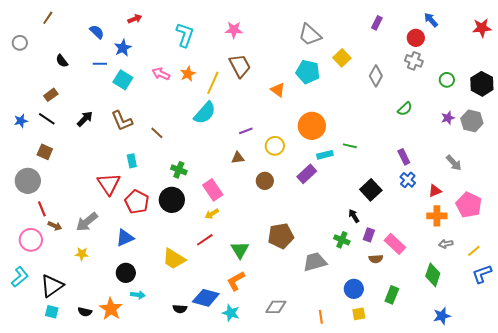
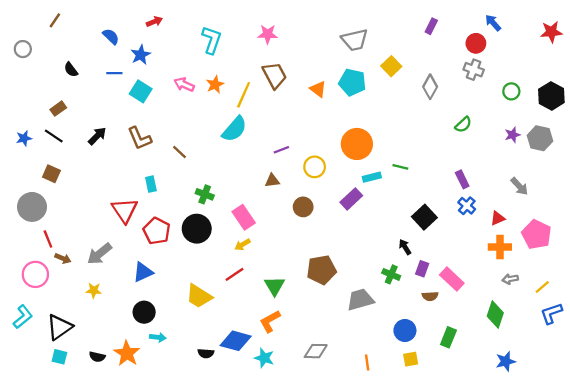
gray trapezoid: (310, 35) -> (355, 40), turned -55
orange triangle: (278, 90) -> (318, 89), moved

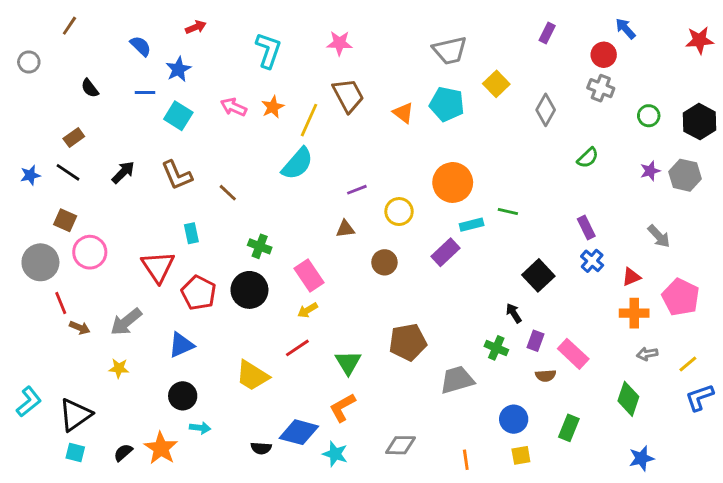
pink circle: (35, 274) -> (90, 252), moved
black semicircle: (97, 357) -> (123, 453), turned 126

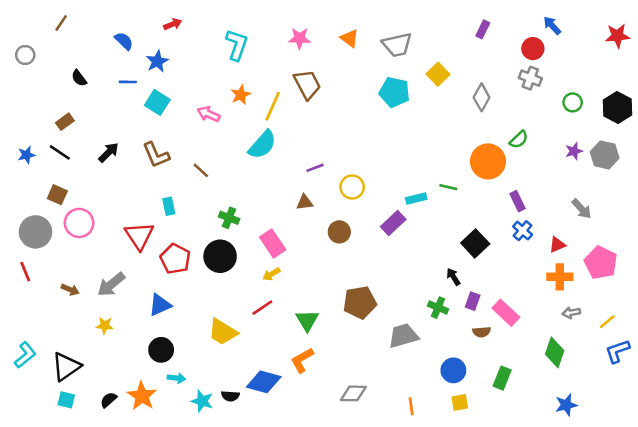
pink arrow: (234, 107) -> (209, 114), moved
orange triangle: (403, 113) -> (350, 38), moved
orange circle: (453, 182) -> (488, 161), moved
red line: (61, 303) -> (25, 272), moved
cyan star: (335, 454) -> (202, 401), moved

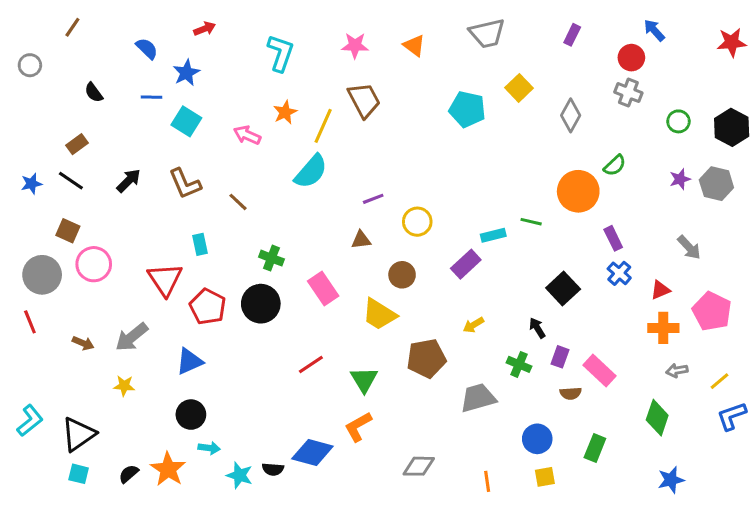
gray trapezoid: (397, 45) -> (487, 33), moved
yellow arrow: (271, 274) -> (473, 325), moved
yellow trapezoid: (223, 332) -> (379, 314), moved

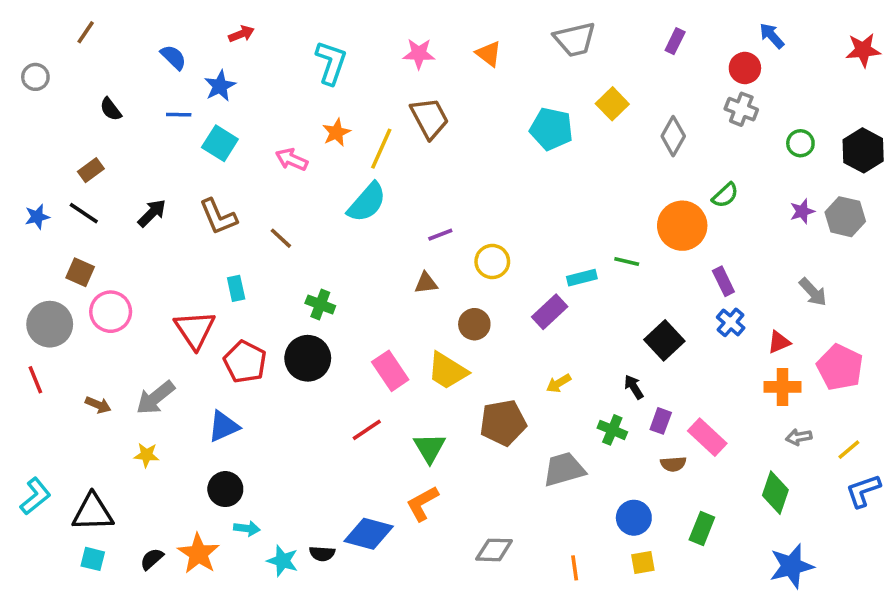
pink rectangle: (323, 288) -> (390, 371), moved
black triangle: (79, 434) -> (93, 512), turned 33
blue star: (671, 480) -> (791, 566), size x1.4

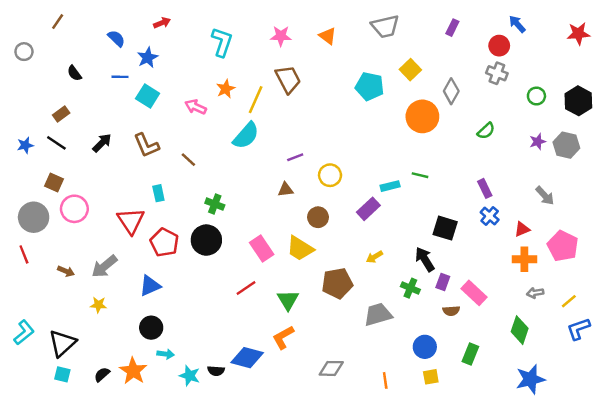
orange circle: (682, 226) -> (422, 116), moved
black square: (664, 340) -> (445, 228), turned -30
black arrow: (634, 387) -> (425, 259), size x1.5
black triangle: (93, 512) -> (62, 343), turned -40

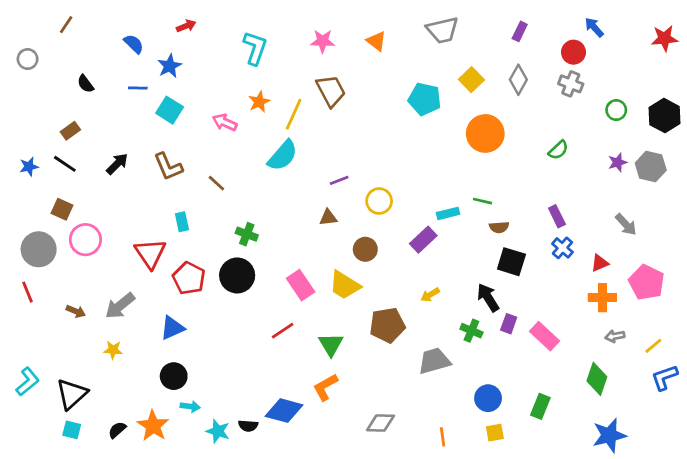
gray diamond: (451, 91) -> (518, 80), moved
brown semicircle: (451, 311) -> (499, 227), moved

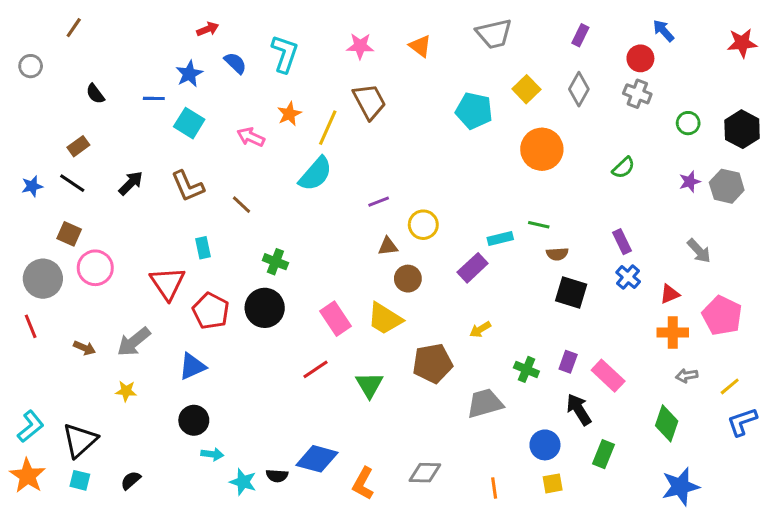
blue semicircle: (134, 44) -> (235, 63), moved
brown triangle: (328, 218) -> (388, 246), moved
black arrow: (488, 298) -> (579, 409), moved
orange L-shape: (325, 387) -> (363, 483), moved, turned -32
orange star: (153, 426) -> (27, 476), moved

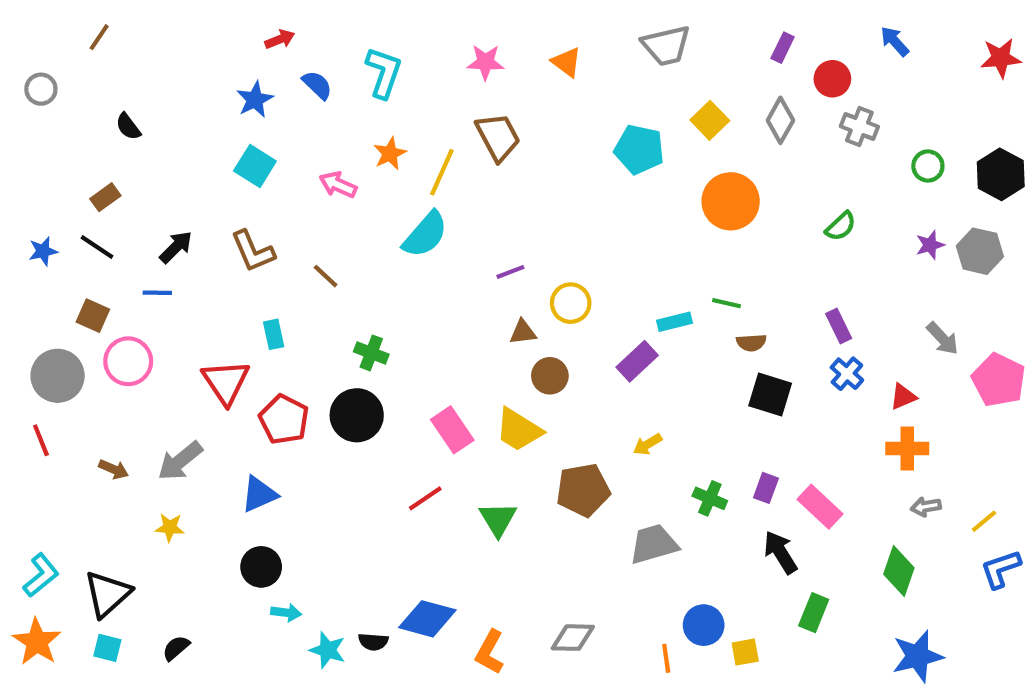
red circle: (640, 58) -> (832, 79), moved
blue line: (154, 98) -> (157, 293), moved
pink pentagon: (722, 316) -> (999, 380), moved
blue circle: (545, 445) -> (704, 625), moved

